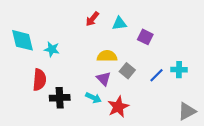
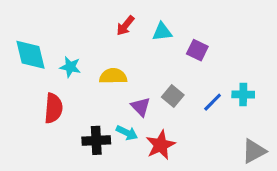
yellow semicircle: (107, 56) -> (113, 76), moved
black cross: (60, 98) -> (96, 140), moved

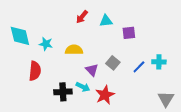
purple square: (197, 50) -> (129, 33), turned -32
gray triangle: (254, 151) -> (166, 99), turned -30

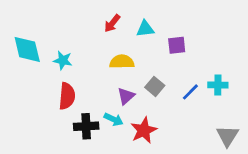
yellow semicircle: (74, 50) -> (122, 62), moved
purple triangle: (92, 70) -> (126, 96), turned 32
red semicircle: (35, 71) -> (67, 96), moved

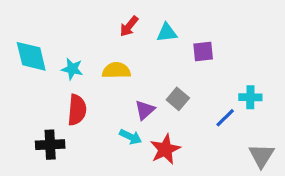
yellow semicircle: (122, 62) -> (116, 70), moved
blue line: (190, 92) -> (225, 118), moved
black cross: (86, 126) -> (50, 145), moved

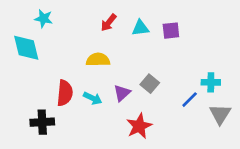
purple square: (203, 52) -> (171, 31), moved
cyan star: (72, 69) -> (44, 19), moved
cyan arrow: (131, 137) -> (93, 98), moved
gray triangle: (261, 156) -> (220, 114), moved

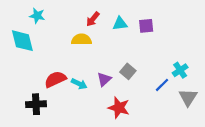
yellow semicircle: (98, 60) -> (81, 40), moved
cyan cross: (211, 82) -> (180, 70), turned -35
red semicircle: (65, 93) -> (55, 79), turned -120
red star: (139, 126) -> (119, 108), turned -30

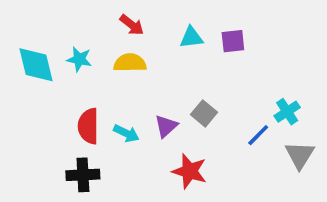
cyan star: (37, 16) -> (79, 59), moved
red arrow: (93, 19) -> (132, 25), moved, turned -91
red semicircle: (55, 79) -> (88, 126), turned -65
black cross: (36, 104) -> (83, 175), moved

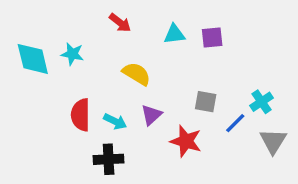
yellow semicircle: (130, 63) -> (137, 74), moved, turned 32
gray square: (204, 113) -> (206, 102), moved, turned -30
red star: (190, 171) -> (186, 141), moved
black cross: (83, 175) -> (109, 159), moved

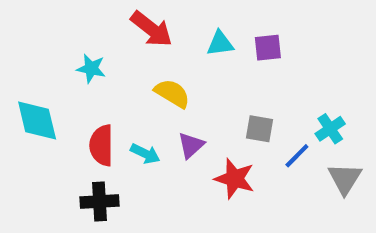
red arrow: (120, 23) -> (151, 29), size x1.5
cyan diamond: (33, 59) -> (37, 120), moved
black cross: (109, 159) -> (99, 201), moved

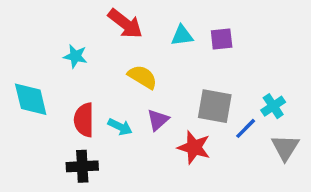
gray square: (260, 129) -> (215, 106), size x1.5

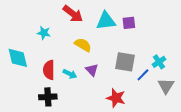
cyan triangle: (182, 36) -> (106, 21), size x1.5
purple triangle: (158, 120) -> (92, 70), turned -32
red star: (194, 147) -> (116, 98), moved

